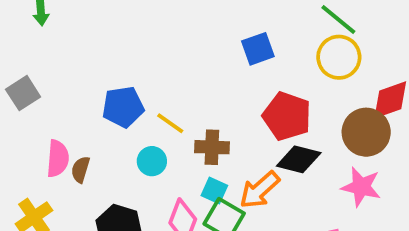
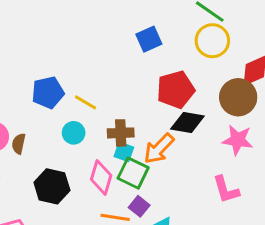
red pentagon: (287, 116) -> (176, 90), turned -30
brown cross: (212, 147) -> (121, 133), moved

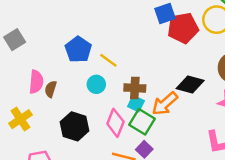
red pentagon: (176, 90) -> (183, 28), moved
blue pentagon: (48, 92) -> (78, 49), turned -30

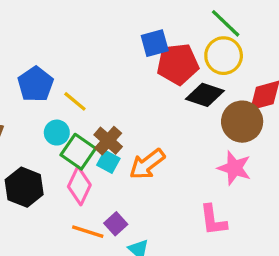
black diamond: (190, 85) -> (205, 95), moved
brown cross: (135, 88) -> (108, 141), turned 35
green square: (142, 122) -> (78, 152), moved

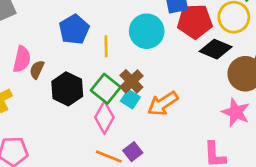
yellow line: (75, 101) -> (106, 46), turned 45
cyan circle: (57, 133) -> (147, 31), moved, size x1.6
black hexagon: (24, 187) -> (67, 89), moved

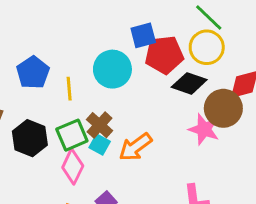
green square: (106, 89) -> (72, 135), turned 32
pink star: (236, 112) -> (204, 129), moved

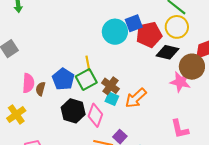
cyan circle: (112, 69) -> (115, 32), moved
blue pentagon: (33, 73) -> (63, 79), moved
green square: (72, 135) -> (86, 79), moved
black hexagon: (30, 138) -> (73, 111), moved

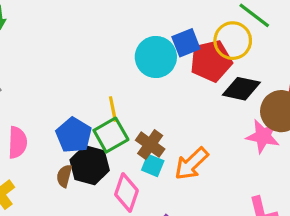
yellow circle: (177, 27) -> (233, 41), moved
brown semicircle: (41, 89) -> (64, 176), moved
black hexagon: (73, 111) -> (90, 165), moved

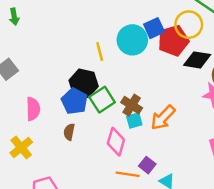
yellow line: (113, 109) -> (100, 52), moved
black hexagon: (90, 165) -> (84, 83), moved
cyan square: (153, 165) -> (134, 121), turned -35

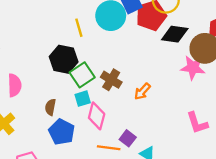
blue pentagon: (74, 101) -> (62, 132), moved
orange arrow: (163, 118) -> (142, 91), size x0.7
cyan square: (134, 121) -> (83, 99), moved

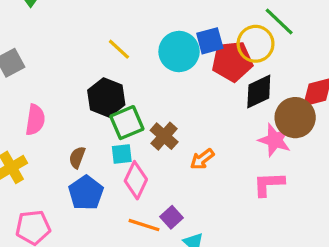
yellow line: (79, 28) -> (119, 49), moved, turned -42
black diamond: (175, 34) -> (259, 92), turned -44
pink L-shape: (197, 123) -> (269, 184), moved, turned 95

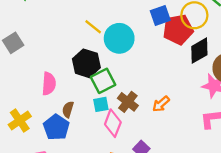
cyan circle: (179, 51) -> (119, 38), moved
pink semicircle: (35, 120) -> (49, 84), moved
brown cross: (164, 136) -> (128, 102), moved
blue pentagon: (86, 193) -> (56, 127), moved

